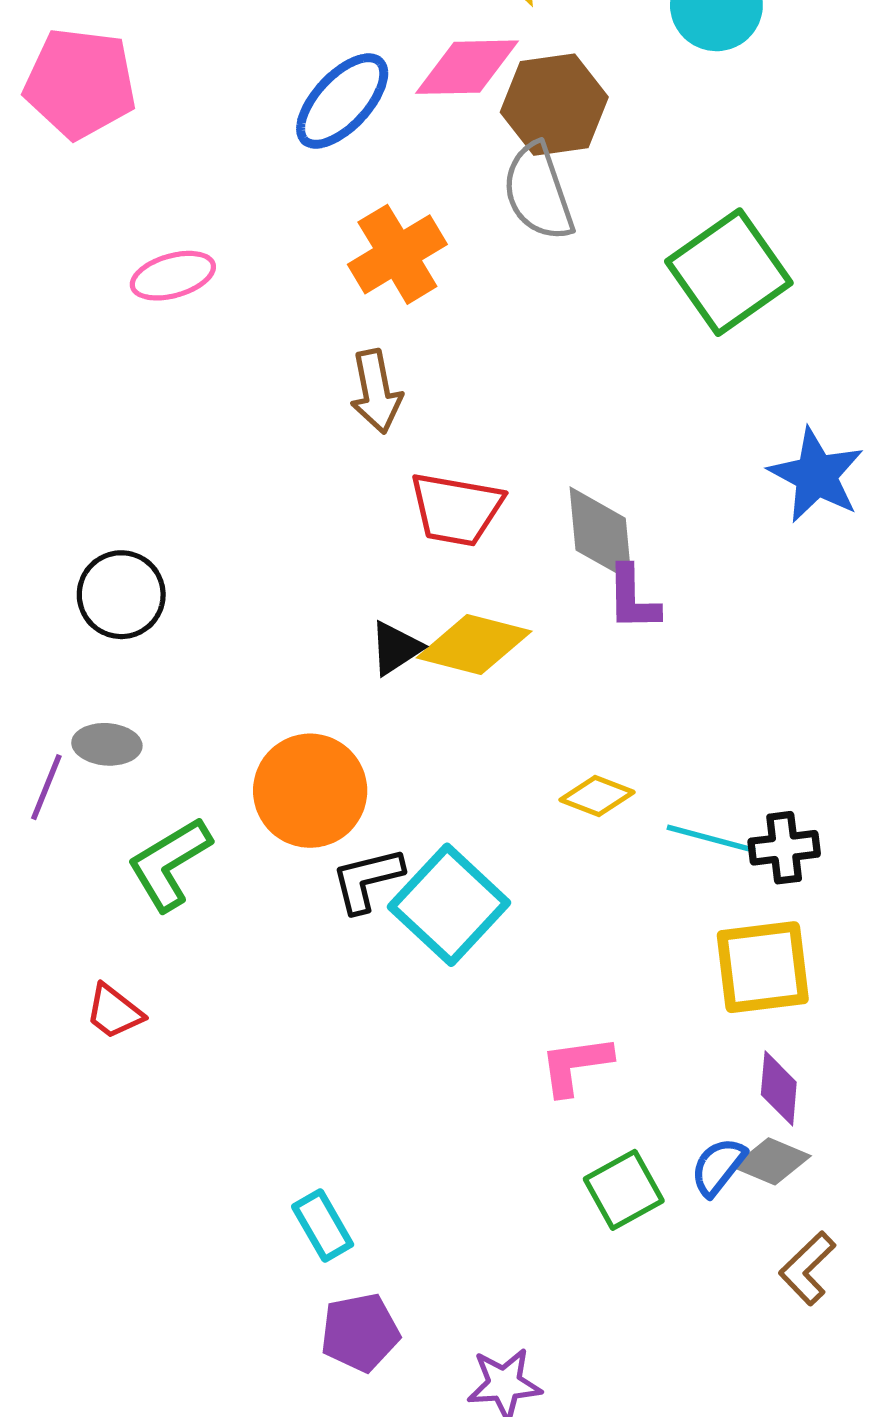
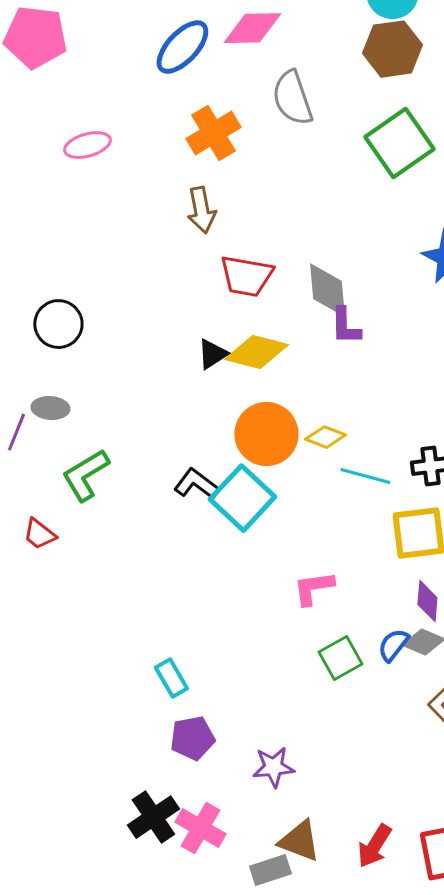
brown hexagon: (554, 105) -> (392, 49), moved
orange circle: (310, 791) -> (266, 434), moved
cyan line: (711, 839) -> (365, 476), moved
black L-shape: (367, 880) -> (196, 484), turned 51
red trapezoid: (114, 1012) -> (39, 534), moved

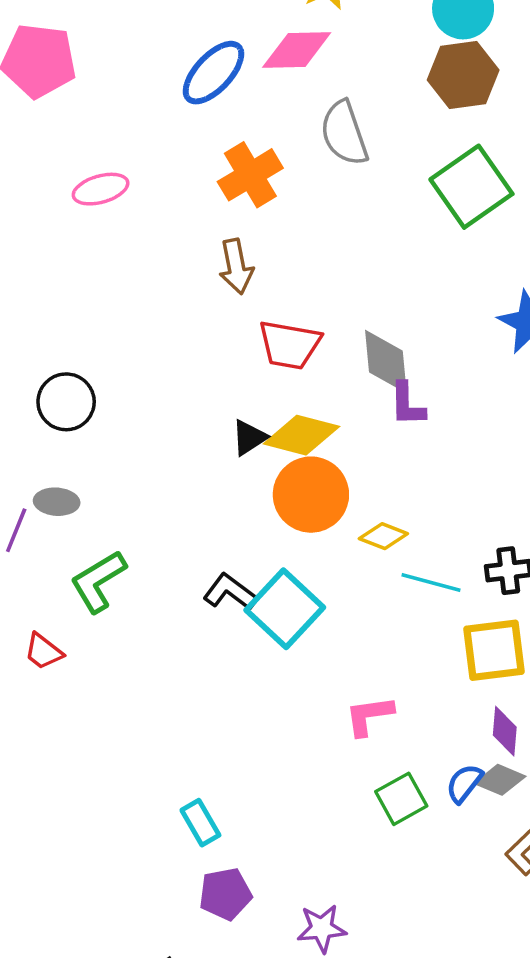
orange circle: (266, 434) -> (311, 495), moved

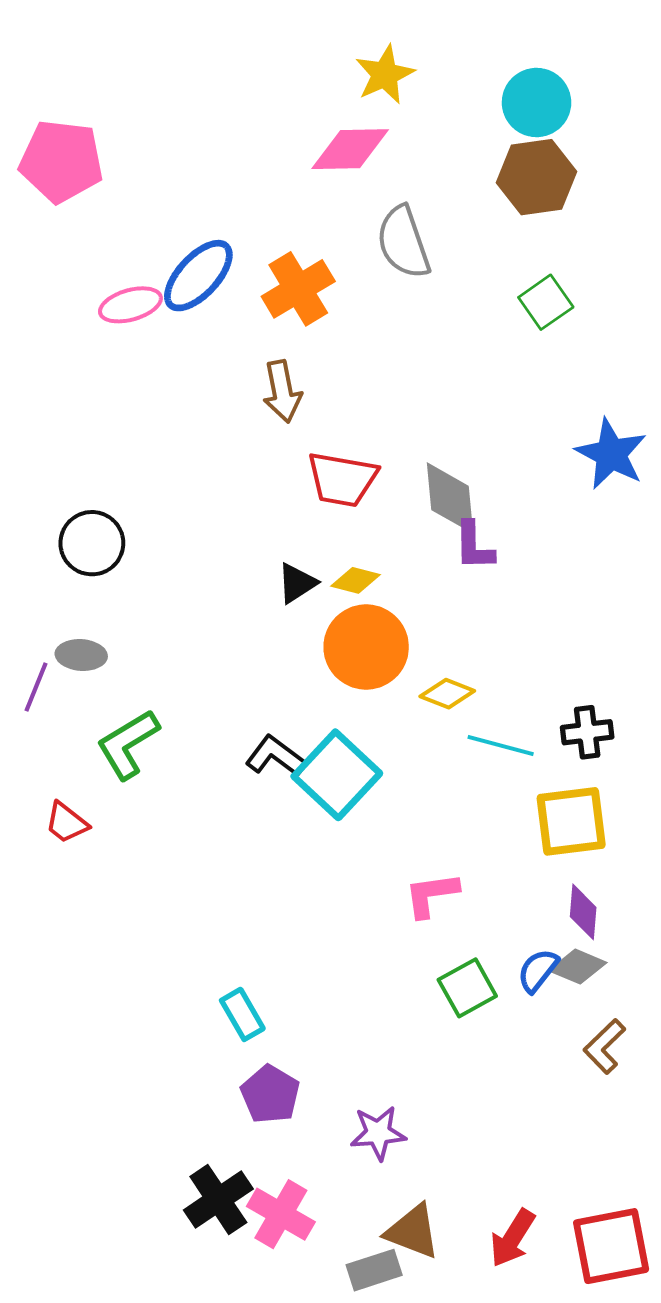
blue ellipse: (213, 73) -> (198, 276), moved
green square: (471, 187) -> (546, 302), size x0.6
yellow diamond: (301, 435) -> (355, 580), size x0.6
purple pentagon: (225, 894) -> (270, 1094), turned -30

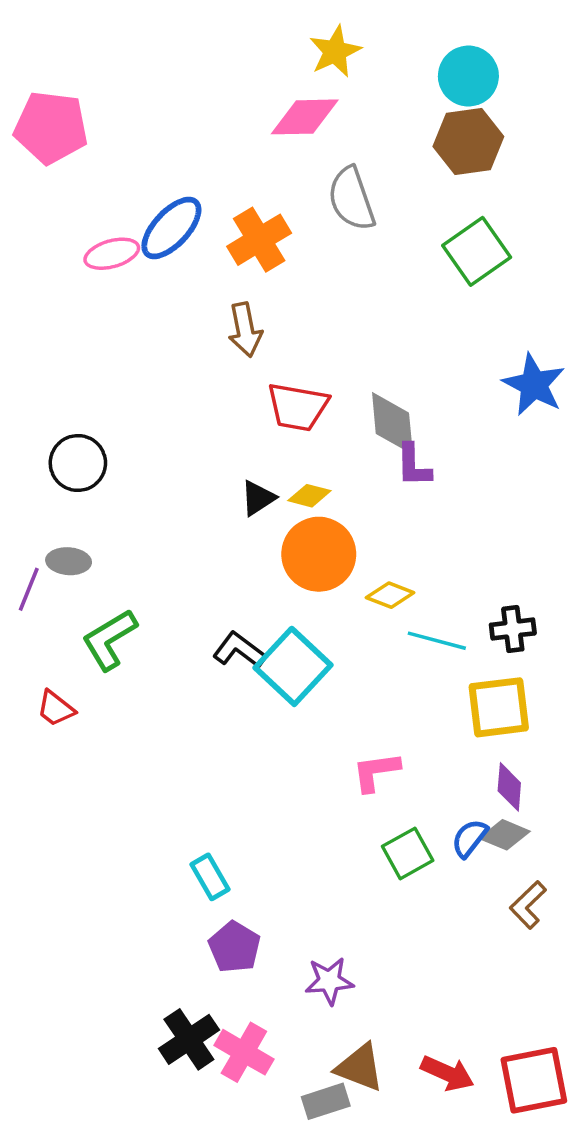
green square: (546, 302) -> (477, 251), size x1.4
red arrow: (513, 1238) -> (447, 1073), turned -98

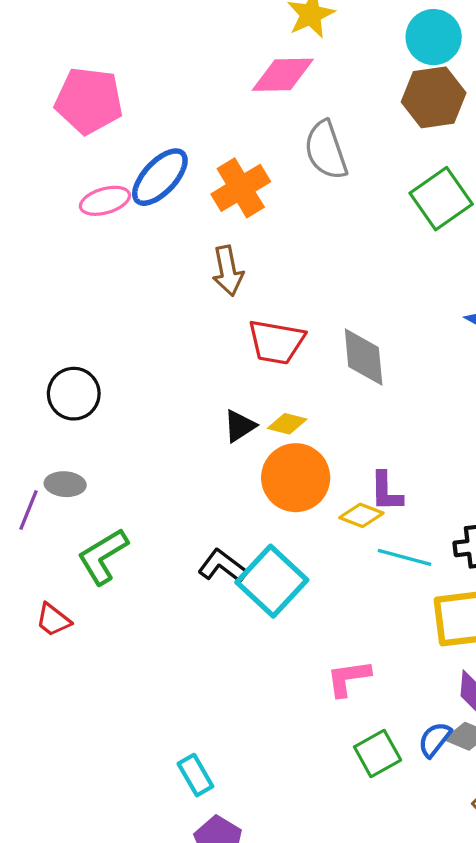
pink pentagon: (51, 127) -> (89, 101), moved
purple L-shape: (413, 465) -> (386, 492), moved

